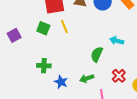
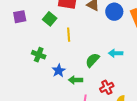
yellow line: (64, 27) -> (69, 35), moved
cyan arrow: (117, 41) -> (116, 53), turned -32
blue star: (61, 82) -> (59, 71), moved

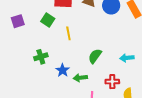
cyan arrow: (116, 53) -> (127, 58), moved
green cross: (39, 55) -> (41, 57), turned -32
red cross: (107, 87) -> (112, 82), turned 32

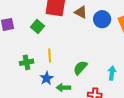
yellow line: (68, 33) -> (50, 55), moved
cyan arrow: (127, 58) -> (112, 73), turned 96

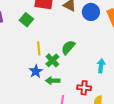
green cross: (27, 62) -> (52, 60), moved, turned -32
green semicircle: (80, 68) -> (68, 47), moved

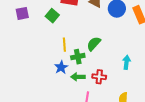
green cross: (52, 60) -> (78, 57), turned 32
red cross: (84, 88) -> (99, 77), moved

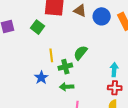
blue star: (61, 67) -> (41, 78), moved
red cross: (99, 77) -> (115, 88), moved

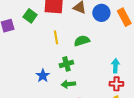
green square: (37, 27) -> (30, 16), moved
green semicircle: (80, 53) -> (82, 41), moved, turned 35
yellow line: (51, 55) -> (56, 37), moved

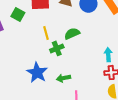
green cross: (66, 64) -> (57, 48), moved
blue star: (43, 76) -> (37, 73), size x1.5

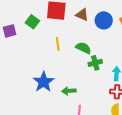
green semicircle: (72, 34) -> (83, 48), turned 42
green cross: (57, 48) -> (95, 63), moved

